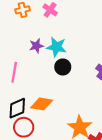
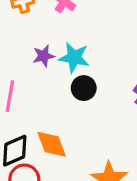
orange diamond: (42, 104) -> (52, 144), turned 60

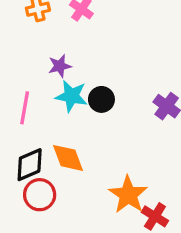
cyan star: (74, 58) -> (71, 96), moved

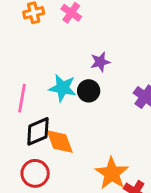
purple star: (60, 66) -> (100, 62), moved
black diamond: (30, 165) -> (38, 131), moved

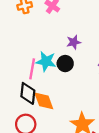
pink line: (22, 98) -> (32, 69), moved
black diamond: (38, 131) -> (28, 93), turned -60

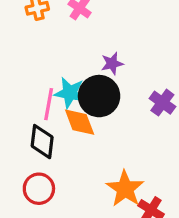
black circle: (65, 64) -> (99, 96), size x1.6
orange diamond: (44, 101) -> (80, 122), moved

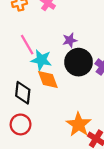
black circle: (99, 96) -> (79, 62), moved
pink line: (49, 104) -> (27, 45), moved, turned -40

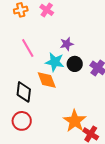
cyan star: (41, 60) -> (55, 62), moved
black circle: (79, 62) -> (75, 64), size x0.6

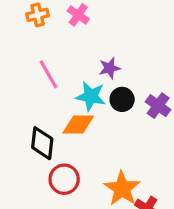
orange diamond: (47, 80) -> (78, 124), turned -70
red circle: (22, 121) -> (64, 179), moved

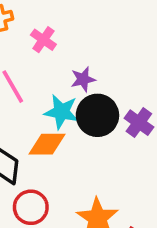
pink cross: (78, 15) -> (43, 40), moved
black circle: (122, 99) -> (97, 115), size x1.5

